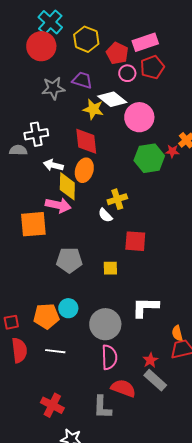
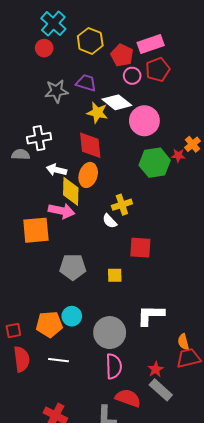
red circle: (41, 46) -> (44, 48), size x0.6

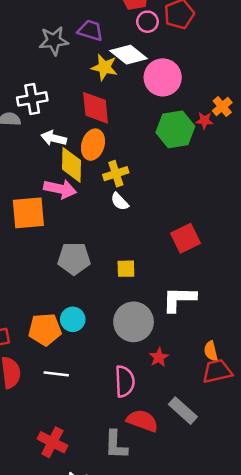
yellow cross: (122, 205) -> (116, 174), moved
red square: (140, 248) -> (185, 238), moved, turned -30
white L-shape: (151, 315) -> (179, 299), moved
gray circle: (110, 333) -> (134, 322), moved
red star: (156, 369) -> (159, 357), moved

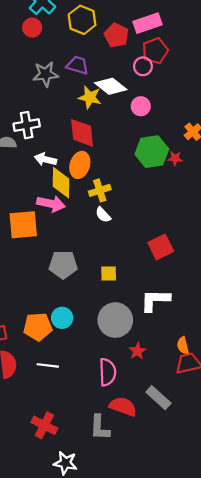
pink circle: (147, 22) -> (143, 66), moved
pink circle: (163, 77) -> (141, 106), size x0.6
red star: (204, 120) -> (175, 158), moved

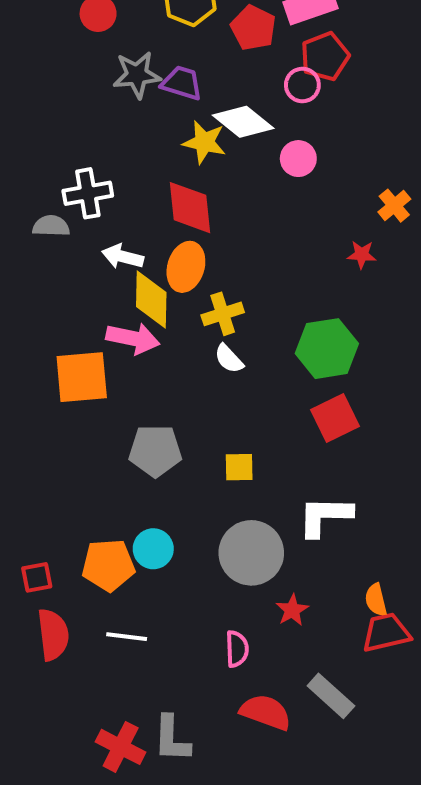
gray star: (45, 74) -> (137, 75), moved
green hexagon: (152, 152) -> (327, 349), moved
pink semicircle: (108, 372) -> (237, 649), size x0.7
gray L-shape: (100, 428) -> (172, 739), moved

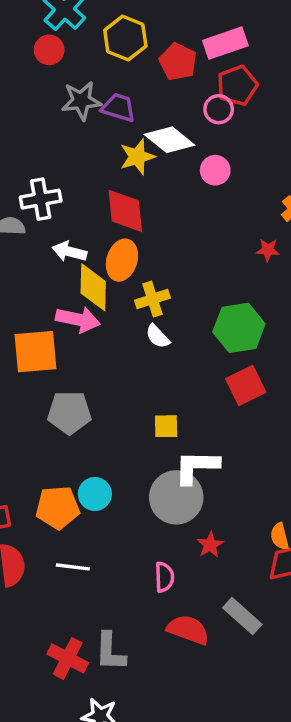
yellow star: (204, 142) -> (137, 157), turned -30
gray pentagon: (155, 451) -> (69, 413), moved
white L-shape: (325, 516) -> (197, 467), moved

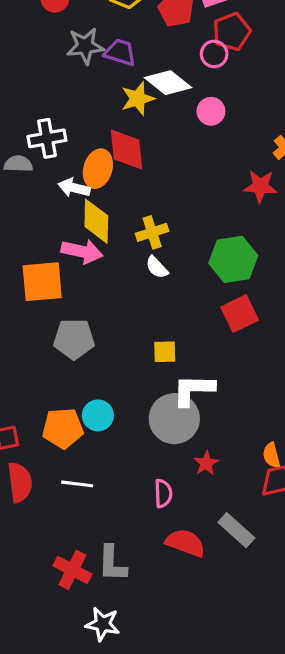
red star: (268, 250) -> (260, 186), size x1.5
orange ellipse: (122, 260) -> (98, 169), moved

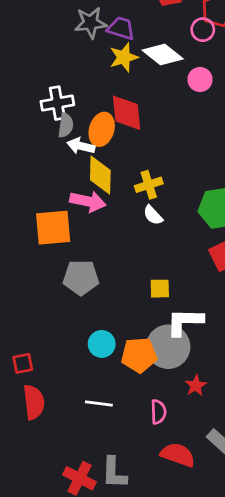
yellow star: (138, 99) -> (124, 57), moved
gray semicircle: (18, 164) -> (66, 125), moved, turned 95
orange pentagon: (63, 428) -> (139, 355), moved
white line: (77, 484) -> (99, 404), moved

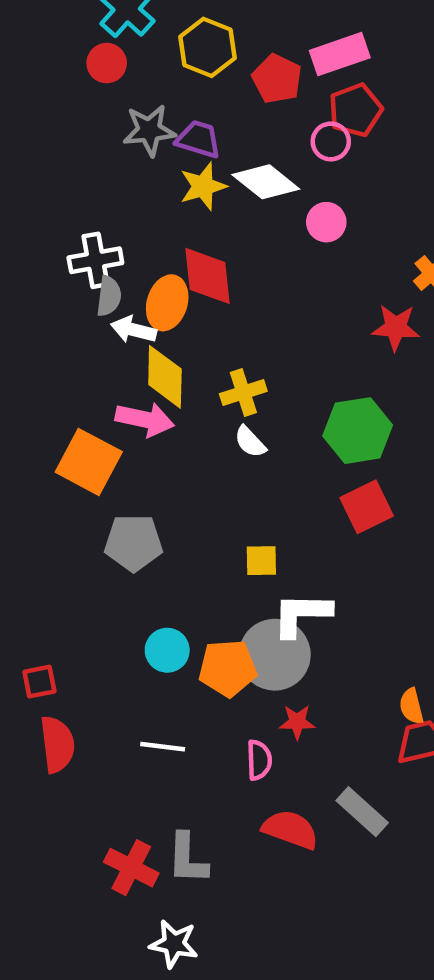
orange square: (53, 228) -> (89, 462), turned 33
red star: (196, 386) -> (297, 722), moved, turned 30

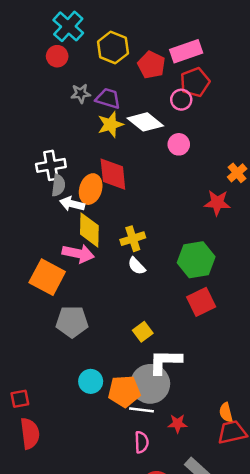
gray star: (149, 130) -> (81, 93), size x0.7
yellow square: (261, 561) -> (143, 332), turned -36
red star: (297, 722) -> (178, 424), moved
white line: (163, 747) -> (142, 410), moved

